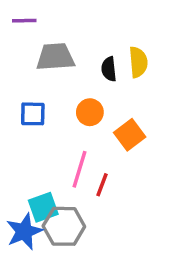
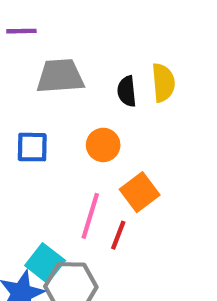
orange square: (130, 135) -> (140, 192), moved
cyan square: (43, 207) -> (45, 263), turned -32

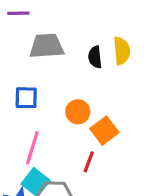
orange circle: (103, 145) -> (78, 112), moved
pink line: (90, 216) -> (32, 148), moved

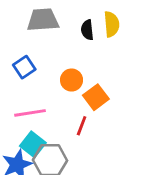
blue square: (26, 98) -> (24, 67), turned -35
pink line: (32, 148) -> (30, 113), turned 64

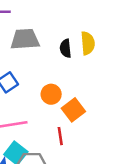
red line: (82, 126) -> (60, 136), turned -30

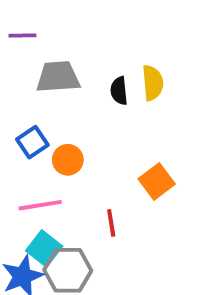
orange circle: (51, 94) -> (68, 160), moved
orange square: (73, 110) -> (157, 181), moved

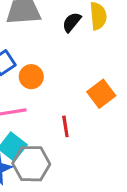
black semicircle: (119, 91) -> (72, 22), turned 45

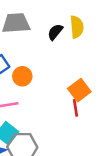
red line: (65, 126) -> (75, 108), moved

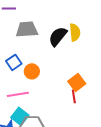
black semicircle: (55, 32) -> (58, 36), size x1.5

